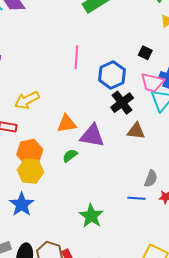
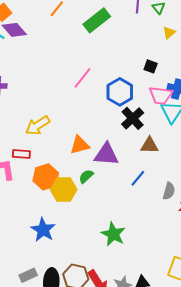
pink line: (76, 57) -> (83, 78), turned 40
yellow hexagon: (30, 171) -> (64, 190), moved
blue line: (137, 198) -> (138, 178), moved, turned -48

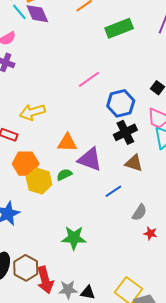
green star: (113, 234) -> (74, 238), turned 30

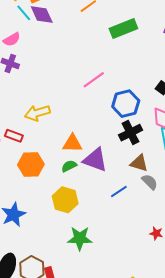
green semicircle: (64, 175) -> (69, 166), moved
yellow hexagon: (39, 181) -> (65, 200), moved
gray semicircle: (139, 212) -> (150, 182), moved, turned -78

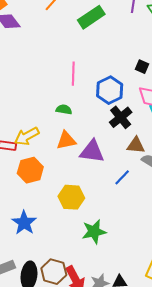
pink line: (94, 80) -> (73, 74), turned -40
yellow arrow: (37, 113) -> (27, 136), moved
green semicircle: (69, 166) -> (64, 109), moved, turned 49

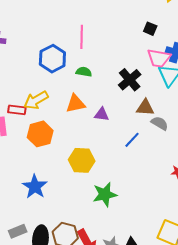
blue hexagon: (110, 90) -> (52, 59), moved
green semicircle: (64, 109) -> (84, 72), moved
purple triangle: (92, 152) -> (102, 114), size x0.6

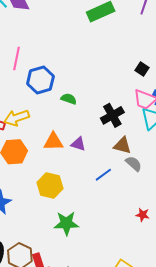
pink line: (82, 37) -> (16, 59), moved
orange triangle: (76, 104) -> (53, 142), moved

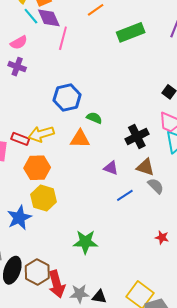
pink line: (16, 59) -> (63, 38), moved
orange triangle: (53, 142) -> (80, 139), moved
purple triangle: (78, 144) -> (111, 168), moved
yellow hexagon: (50, 185) -> (44, 198), moved

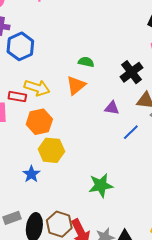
blue hexagon: (67, 97) -> (20, 46), moved
yellow arrow: (41, 134) -> (37, 88), turned -135
orange triangle: (80, 139) -> (76, 85), turned -30
blue star: (19, 218) -> (31, 174), size x0.7

